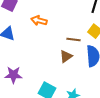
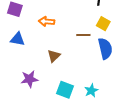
brown triangle: (66, 56) -> (54, 56), moved

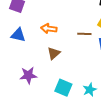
orange arrow: (47, 21) -> (49, 29), moved

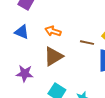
brown triangle: (54, 53) -> (53, 56), size x1.5

